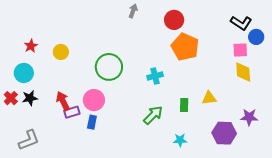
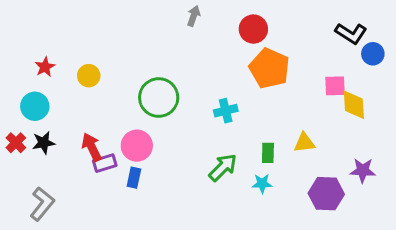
pink square: (240, 50) -> (335, 86), moved
gray L-shape: (29, 140) -> (42, 204), turned -30
cyan star: (180, 140) -> (262, 183), moved

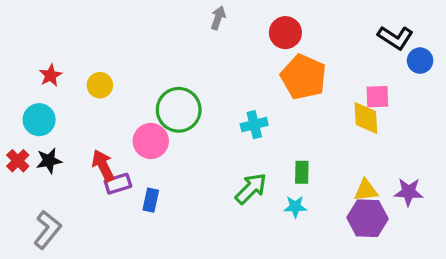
yellow diamond: (354, 105) -> (366, 118), moved
yellow triangle: (304, 143) -> (366, 190), moved
pink circle: (137, 146) -> (151, 141), moved

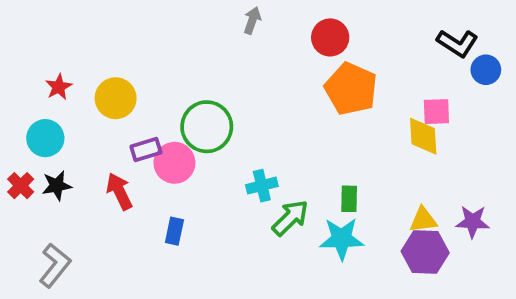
yellow circle: (100, 85) -> (116, 98), size x1.4
cyan cross: (254, 125) -> (262, 186), moved
purple rectangle: (118, 184) -> (146, 150), moved
cyan star: (295, 207) -> (342, 239), size x1.6

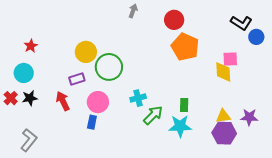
yellow circle: (116, 98) -> (86, 52), moved
pink circle: (174, 163) -> (98, 102), moved

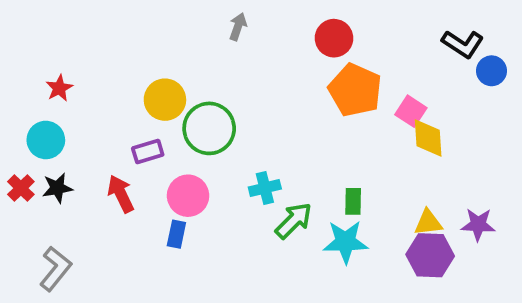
gray arrow: (133, 11) -> (238, 27), moved
pink square: (230, 59) -> (411, 111), moved, turned 35

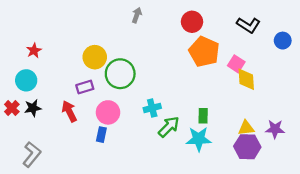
black L-shape: (463, 44) -> (248, 25), moved

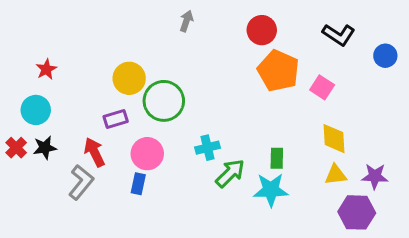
yellow diamond: (246, 79) -> (334, 139), moved
purple hexagon: (247, 147) -> (357, 212), moved
gray L-shape: (32, 154) -> (81, 182), moved

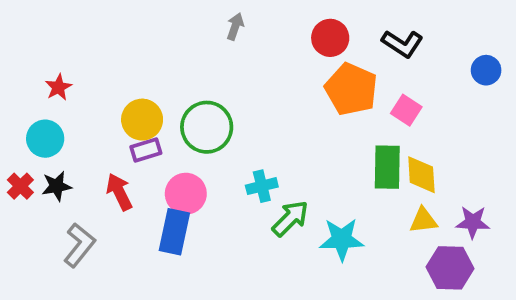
black L-shape: (339, 35) -> (402, 44), moved
yellow circle: (129, 78) -> (142, 120), moved
green rectangle: (277, 158) -> (387, 167), moved, size x1.6
gray L-shape: (81, 182) -> (79, 245), moved
blue rectangle: (138, 184) -> (174, 232), size x1.6

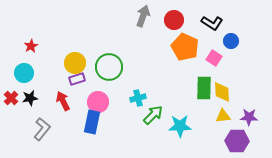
gray arrow: (235, 26) -> (143, 16), moved, size x1.5
blue circle: (486, 70) -> (231, 41), moved

